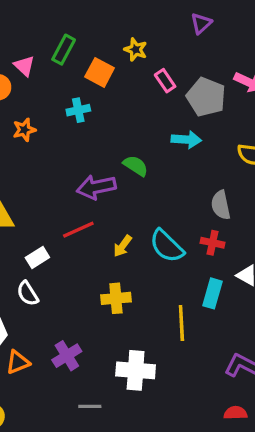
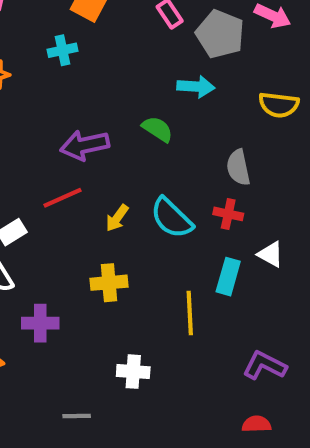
green semicircle: (136, 166) -> (157, 129), moved
purple cross: (67, 356) -> (40, 323), moved, turned 32
white cross: (136, 370) -> (133, 372), size x0.7

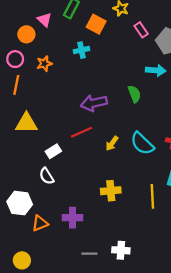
green semicircle: (157, 129) -> (134, 94), turned 36
yellow cross: (109, 283) -> (111, 191), moved
purple cross: (40, 323) -> (72, 218), moved
white cross: (133, 372) -> (121, 250), moved

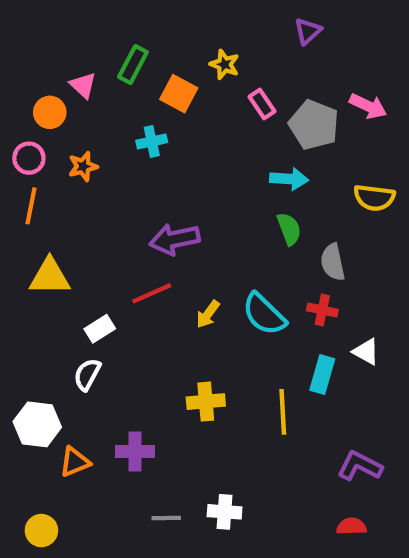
green semicircle: (134, 94) -> (289, 229), moved
white semicircle: (47, 176) -> (87, 374), turned 60

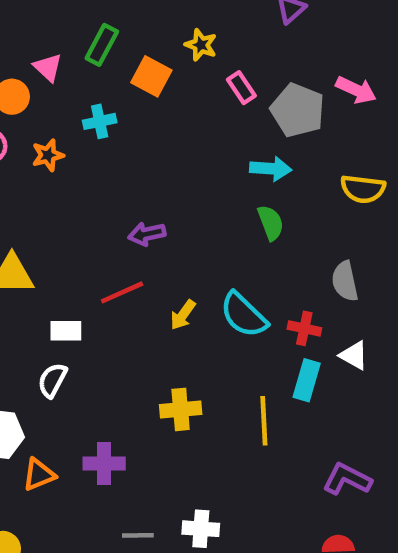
cyan cross: (152, 141) -> (100, 121), moved
purple arrow: (175, 239) -> (147, 234), size x0.7
gray semicircle: (333, 262) -> (345, 281), moved
red cross: (322, 310) -> (304, 328), moved
white rectangle: (100, 329) -> (66, 331), turned 32

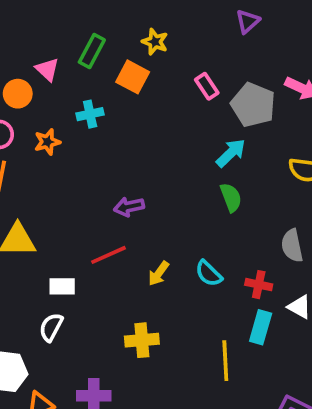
yellow star: (201, 45) -> (155, 42), moved
cyan arrow: (271, 169) -> (231, 153), turned -48
cyan semicircle: (244, 315) -> (209, 273), size x0.7
yellow cross: (181, 409) -> (142, 340), moved

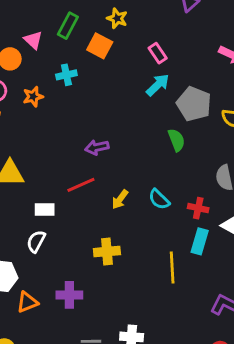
gray pentagon: (253, 105) -> (194, 104), moved
cyan arrow: (231, 153) -> (158, 85), moved

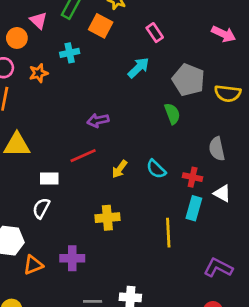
cyan arrow: (158, 85) -> (138, 68), moved

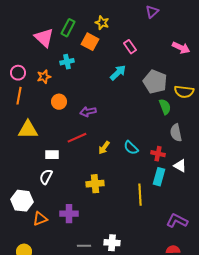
pink triangle: (39, 20) -> (44, 38), size x1.5
orange circle: (17, 38) -> (59, 102), moved
green semicircle: (172, 114) -> (165, 107), moved

